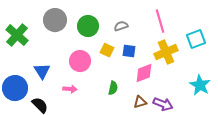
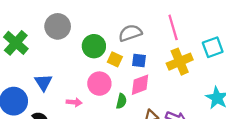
green circle: (88, 26) -> (94, 46), moved
gray semicircle: (121, 26) -> (130, 33), size x1.5
pink circle: (80, 61) -> (99, 84), moved
pink diamond: (144, 73) -> (140, 85), moved

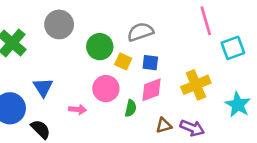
pink line: (173, 27) -> (206, 21), moved
yellow cross: (180, 62) -> (196, 85), moved

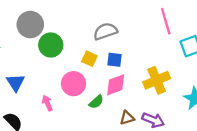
green circle: (100, 47) -> (51, 45), moved
green semicircle: (131, 108) -> (96, 102), turned 35
pink arrow: (78, 110) -> (47, 103), turned -119

